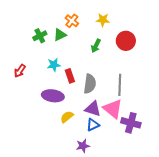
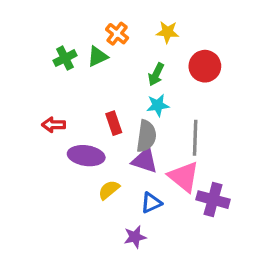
cyan star: (54, 65) -> (158, 105), moved
red arrow: (20, 71) -> (54, 125), moved, turned 56
purple triangle: (93, 109) -> (145, 161), moved

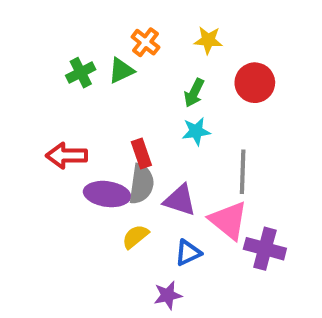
red arrow: (54, 125) -> (67, 156), size x1.4
gray semicircle: (146, 136) -> (141, 184), moved

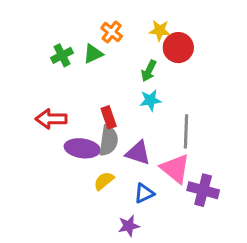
red circle: (255, 83) -> (178, 48), moved

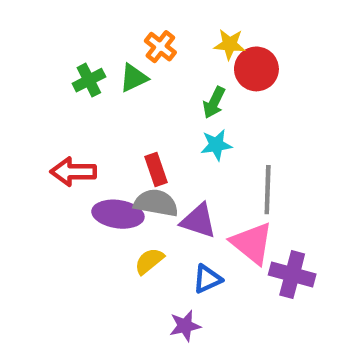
gray semicircle: (109, 141) -> (156, 203), turned -88

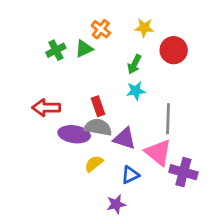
red circle: (256, 69) -> (174, 50), moved

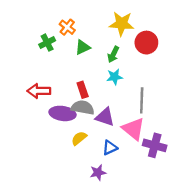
yellow star: (144, 28) -> (122, 24), size x1.5
orange cross: (101, 29) -> (67, 27), moved
green triangle: (84, 49) -> (83, 47), moved

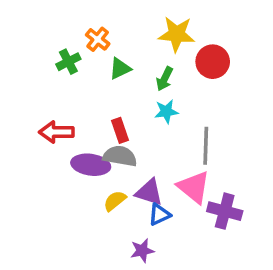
purple triangle: (105, 117) -> (149, 192), moved

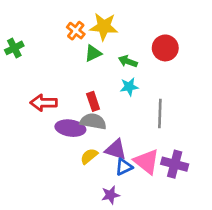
yellow star: (177, 34) -> (104, 27), moved
green cross: (68, 62) -> (14, 48), moved
green arrow: (165, 79) -> (128, 61), turned 84
pink triangle: (194, 187) -> (147, 162), moved

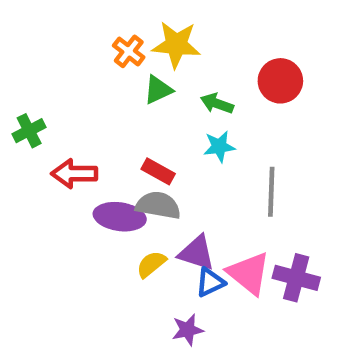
green cross: (14, 48) -> (29, 131), moved
red rectangle: (93, 101) -> (158, 171), turned -42

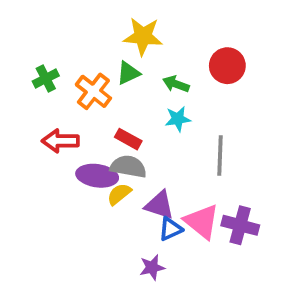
orange cross: (129, 51) -> (93, 91), moved, size x1.4
green cross: (29, 131) -> (46, 79), moved
yellow semicircle: (151, 264) -> (119, 194), moved

